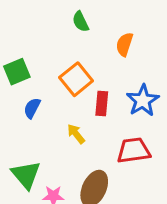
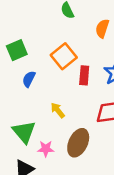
yellow arrow: (76, 134) -> (58, 110), moved

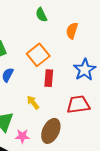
red rectangle: (84, 75) -> (49, 78), moved

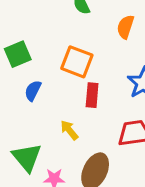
orange square: (38, 55) -> (77, 62), turned -30

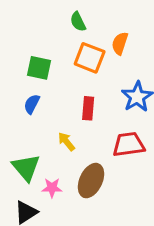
green square: (18, 54) -> (39, 68), moved, turned 35
orange square: (77, 62) -> (90, 58), moved

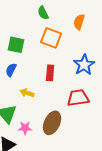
orange semicircle: (120, 43) -> (79, 22), moved
yellow arrow: (66, 142) -> (27, 93), moved, turned -32

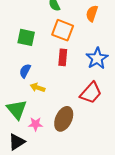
blue semicircle: (11, 70) -> (25, 71), moved
red rectangle: (50, 73) -> (63, 57), moved
red trapezoid: (78, 98) -> (91, 93), turned 140

